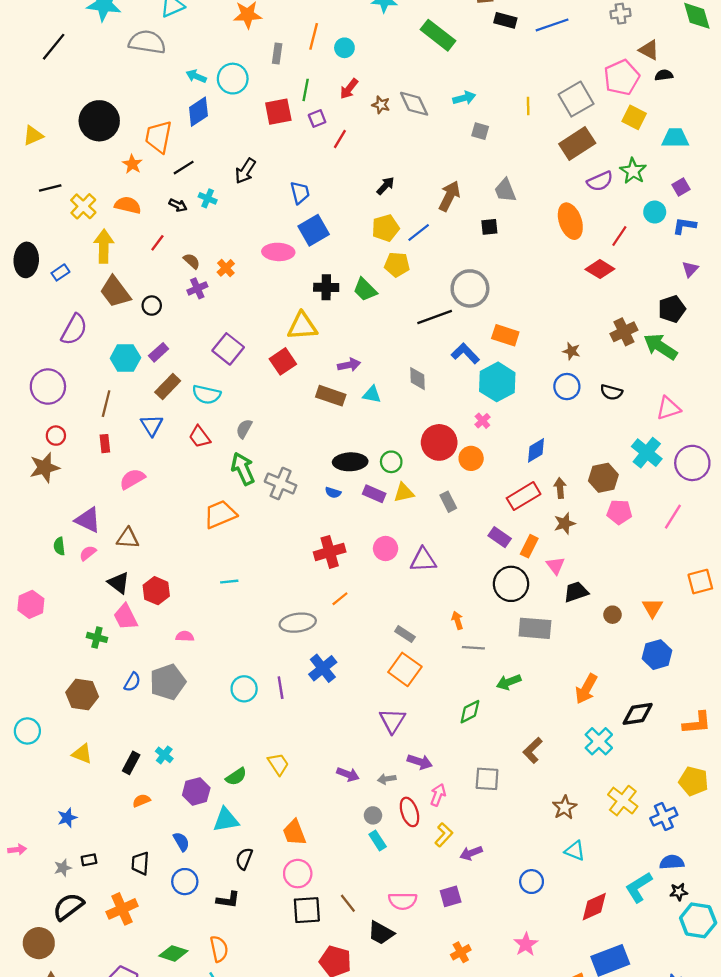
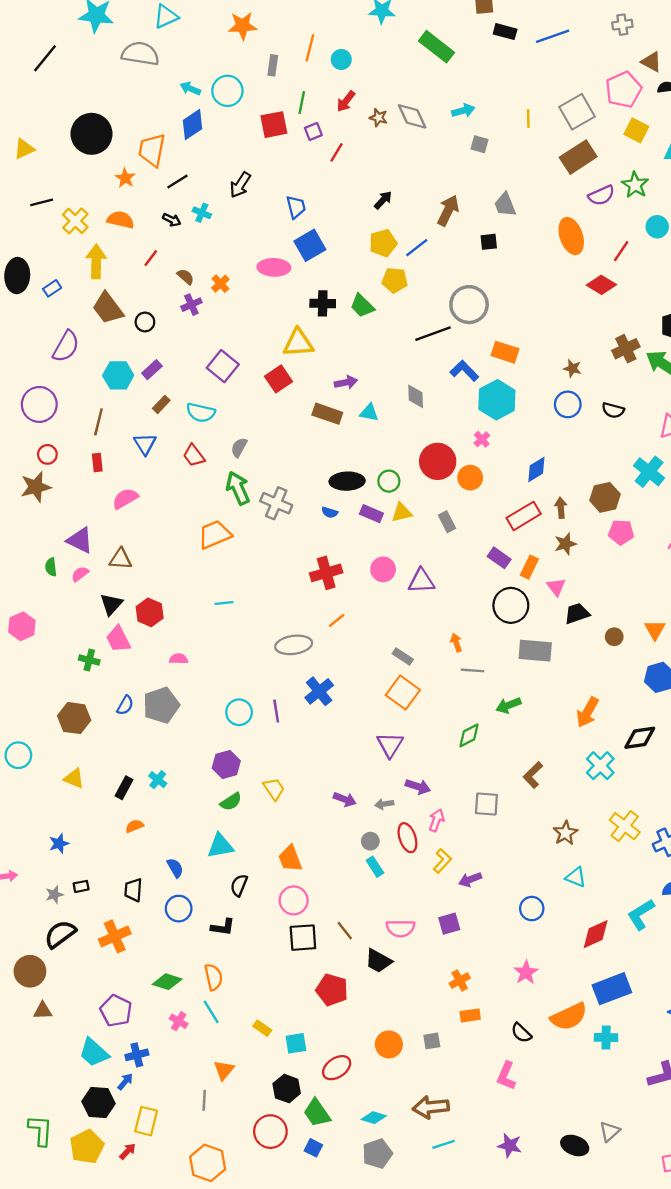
brown rectangle: (168, 387) -> (161, 404), size x0.7
black triangle: (119, 583) -> (111, 604), turned 35
purple hexagon: (196, 791) -> (226, 765), moved

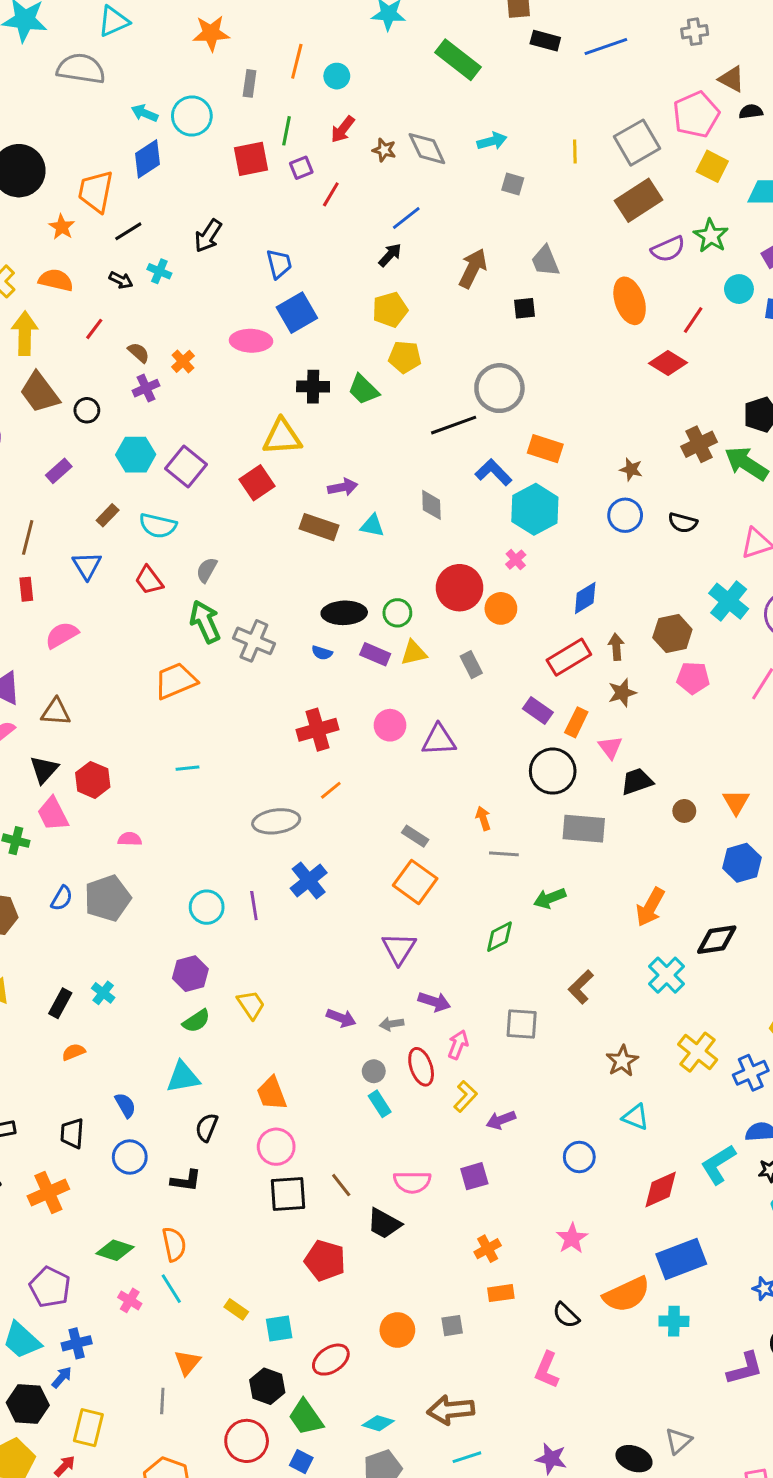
blue line: (417, 248) -> (406, 218), moved
purple rectangle: (152, 370) -> (59, 471), moved
cyan hexagon: (118, 375) -> (136, 455), moved

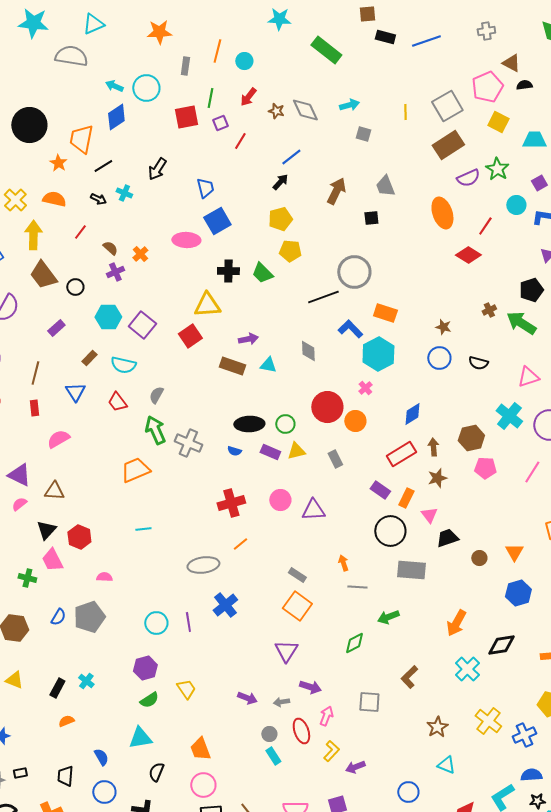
brown cross: (699, 444) -> (489, 310), size x0.6

